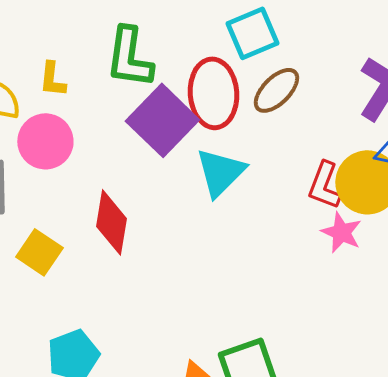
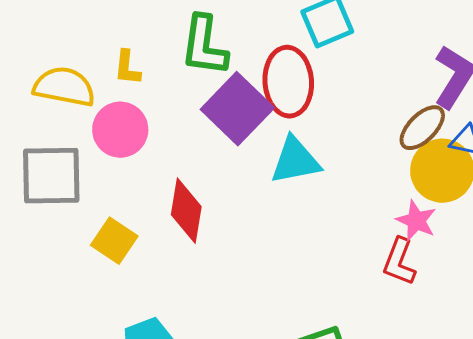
brown ellipse: (276, 90) -> (422, 128), moved
cyan triangle: (220, 172) -> (295, 161), turned 34
red L-shape: (324, 185) -> (399, 262), moved

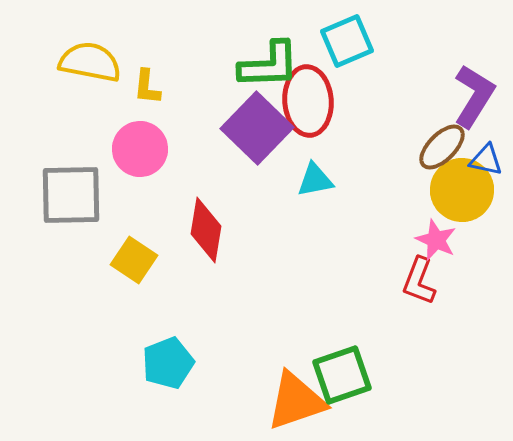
green L-shape: (204, 46) -> (269, 65), moved, turned -100
yellow semicircle: (64, 87) -> (90, 62), moved
cyan triangle: (295, 161) -> (315, 180), size x0.7

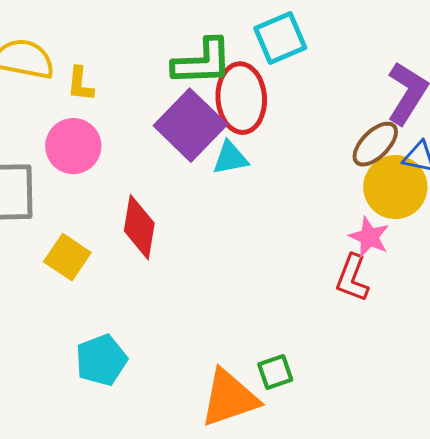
cyan triangle: (315, 180) -> (230, 158), moved
green square: (342, 375) -> (275, 372), size x0.6

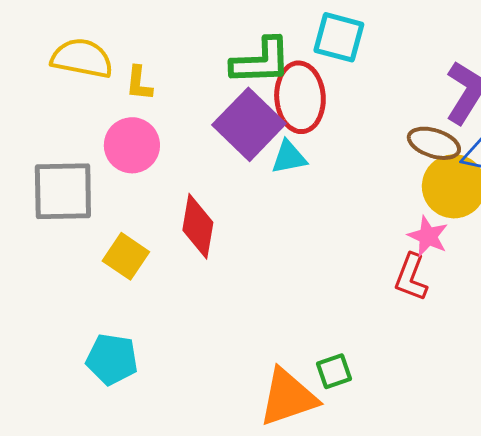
cyan square: (280, 38) -> (339, 37), turned 38
brown ellipse: (375, 144) -> (434, 143), turned 63
cyan pentagon: (101, 360) -> (112, 359), moved, turned 30

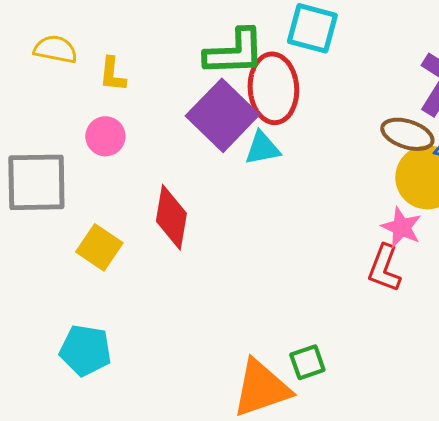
yellow semicircle: (82, 58) -> (55, 49), size x0.7
pink circle: (132, 145) -> (105, 136), size x0.7

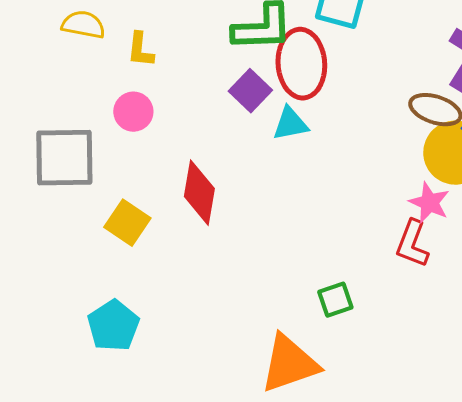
purple square: (222, 115) -> (250, 91), size x0.6
cyan pentagon: (85, 350) -> (113, 326), turned 30
green square: (307, 362) -> (335, 300), moved

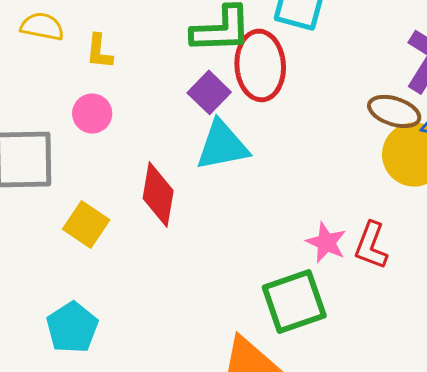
cyan triangle: (290, 124) -> (222, 145), moved, size x1.5
pink star: (429, 203) -> (326, 242), moved
green square: (335, 300) -> (294, 301), size x1.8

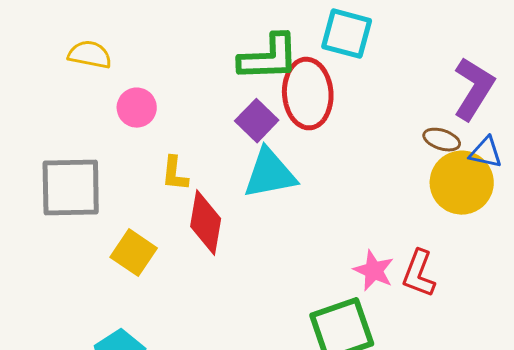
yellow L-shape: (99, 51) -> (175, 174), moved
brown ellipse: (394, 111) -> (442, 140), size x0.7
pink circle: (92, 113) -> (137, 108), moved

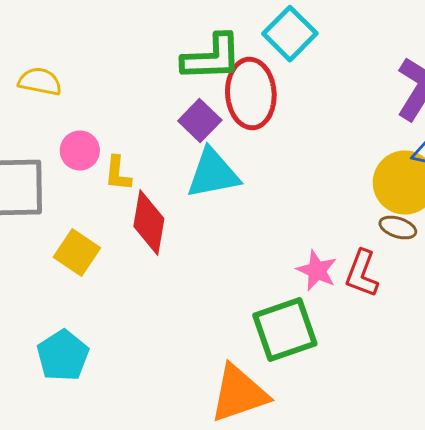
cyan square: (347, 34) -> (290, 34), turned 30
yellow semicircle: (90, 55) -> (40, 82), moved
pink circle: (137, 108) -> (80, 150), moved
brown ellipse: (442, 140) -> (398, 228), moved

